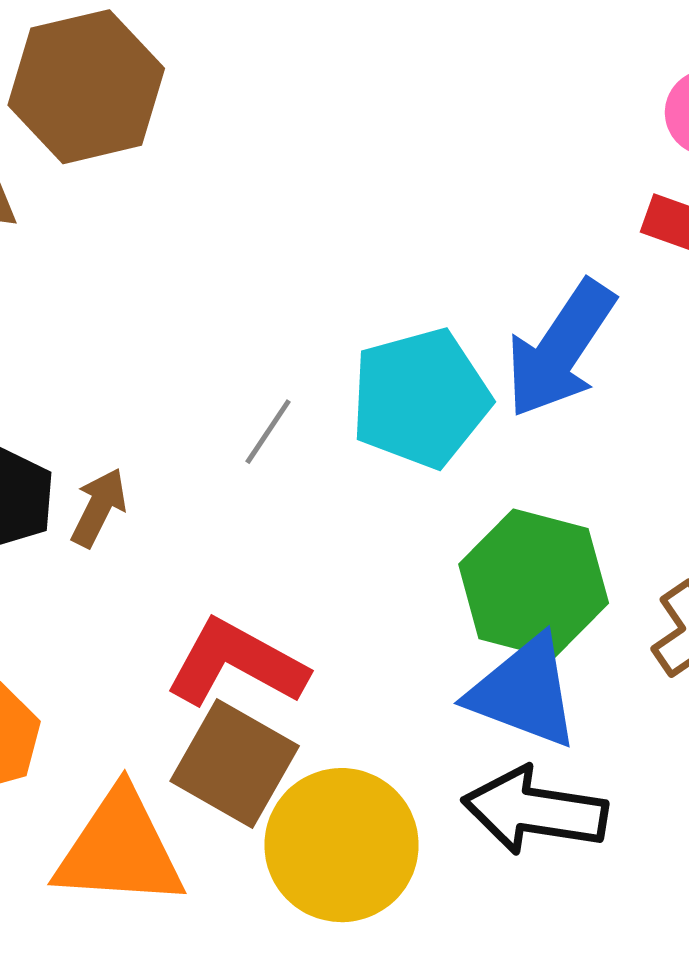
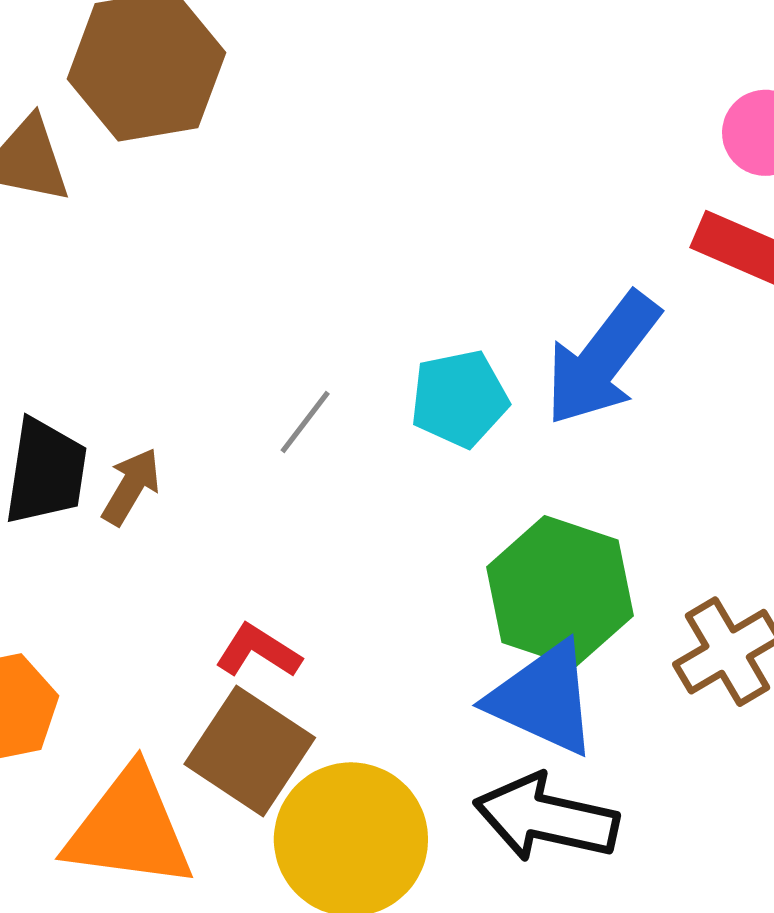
cyan pentagon: (420, 398) -> (459, 399), size x0.7
red L-shape: (236, 663) -> (258, 651), size x0.6

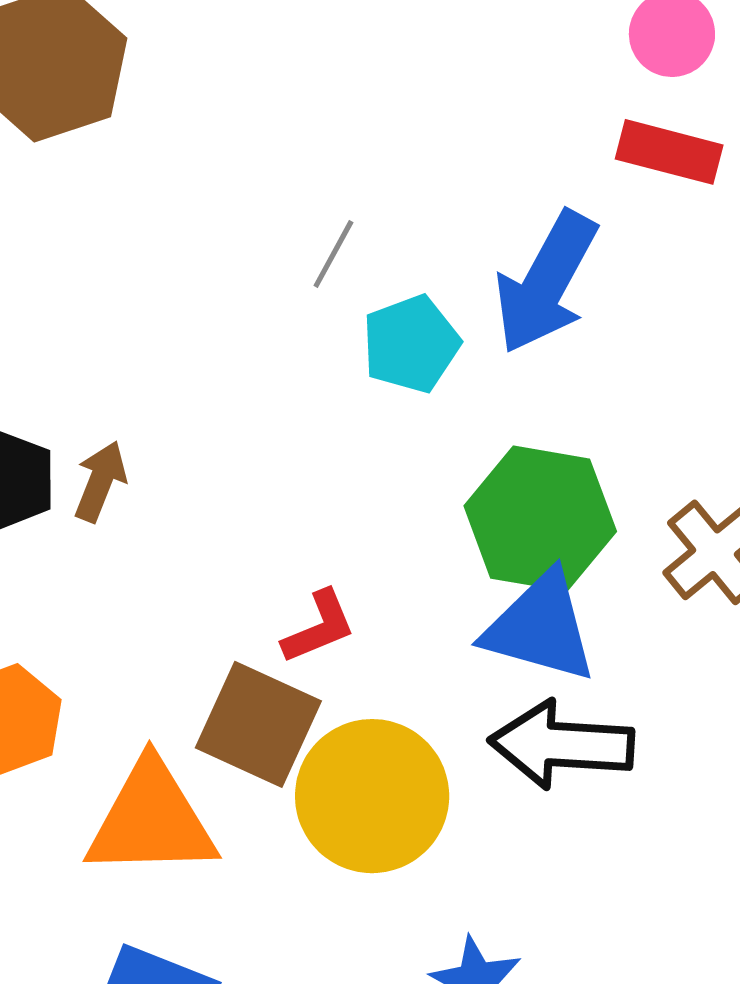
gray line: (305, 422) -> (333, 254), moved
red L-shape: (258, 651) -> (319, 627), moved, turned 134

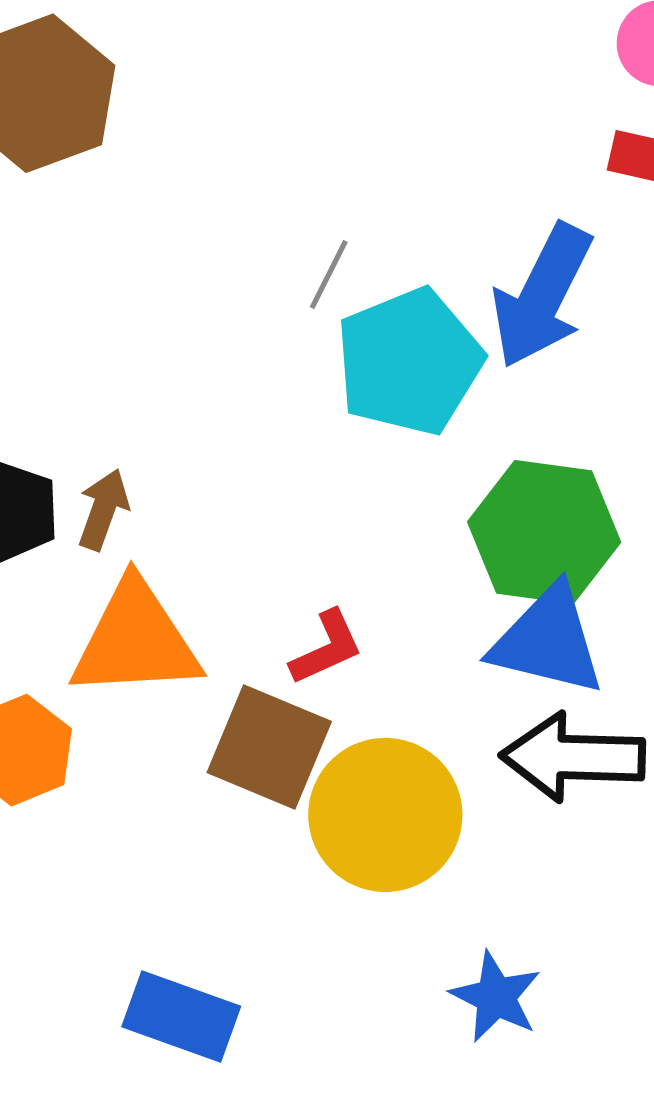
cyan pentagon: (411, 344) -> (409, 362), size x1.5
orange triangle: (151, 820) -> (135, 640), moved

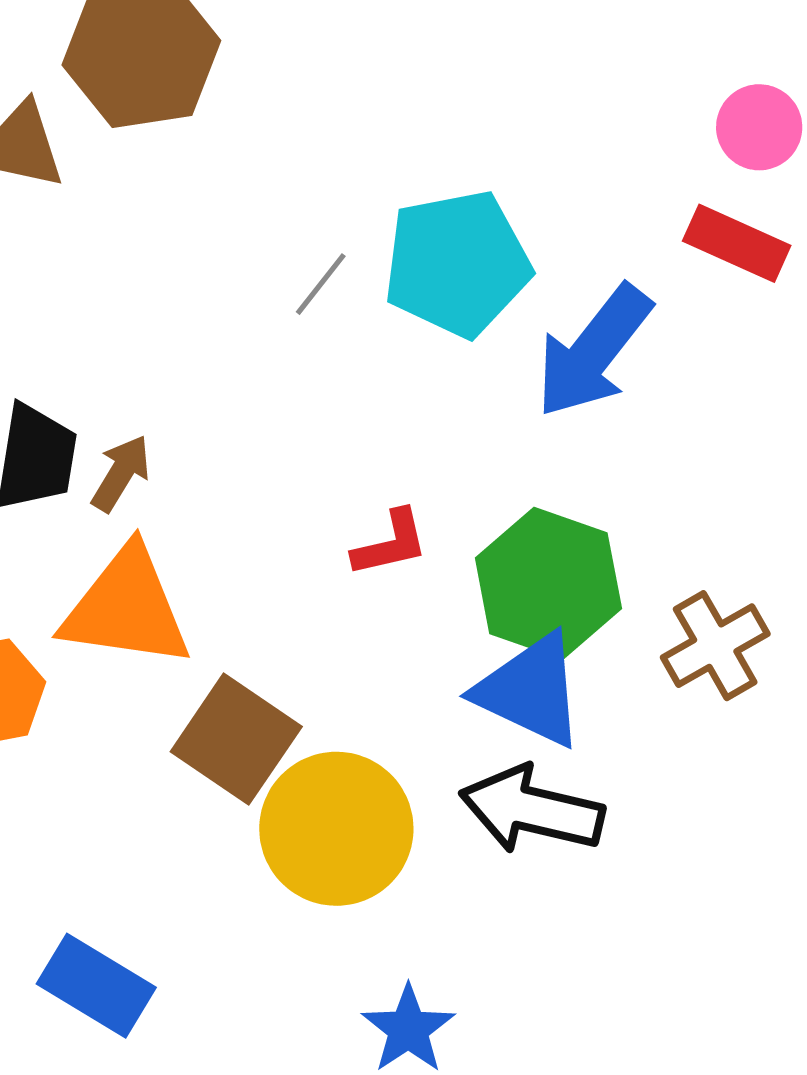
gray line: (329, 274) -> (321, 284), moved
cyan pentagon: (409, 362) -> (457, 264), moved
red L-shape: (327, 648) -> (390, 543), moved

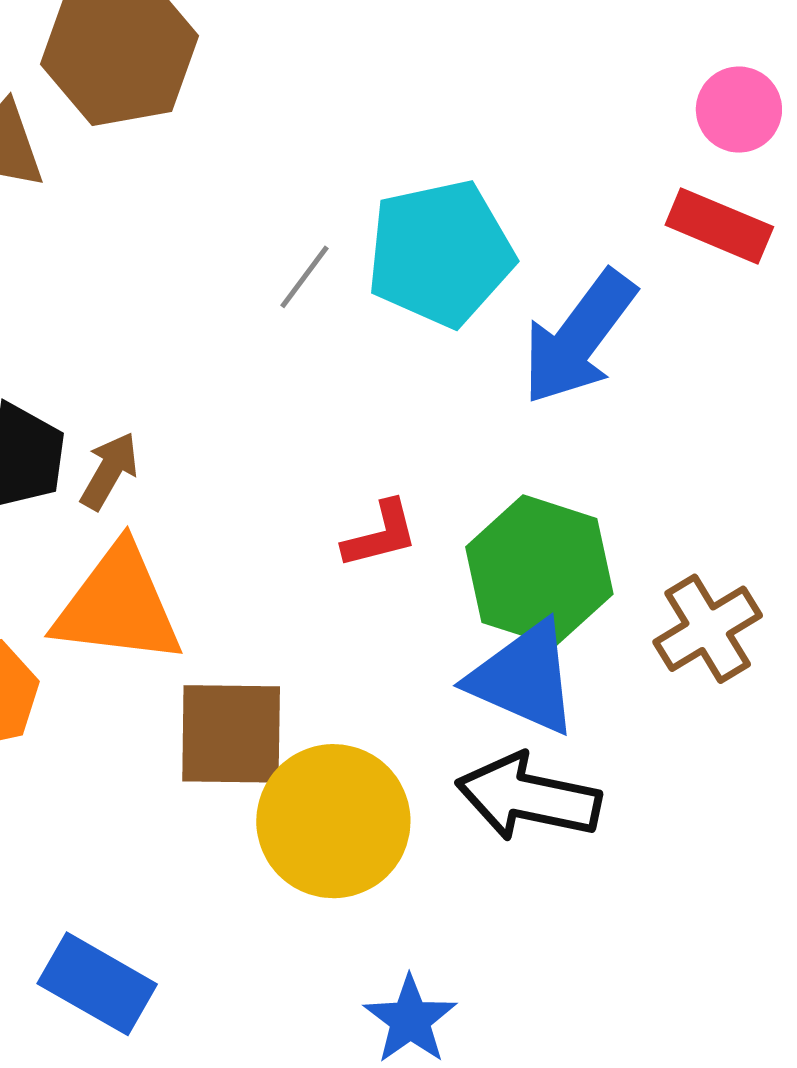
brown square: (236, 739) -> (231, 734), turned -32

